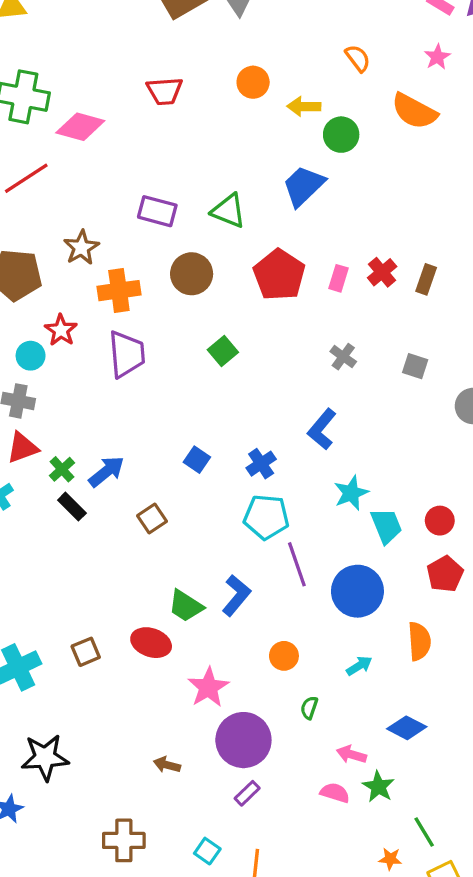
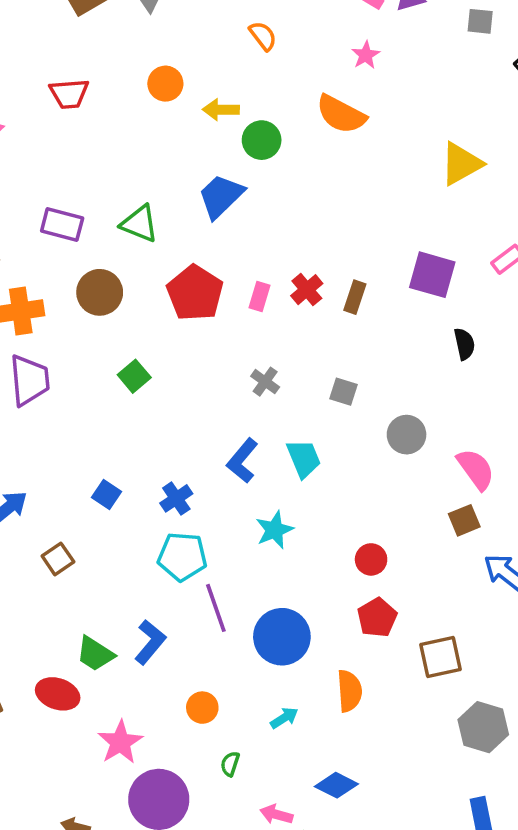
orange semicircle: (358, 58) -> (263, 36), moved
cyan trapezoid: (386, 526) -> (304, 459), moved

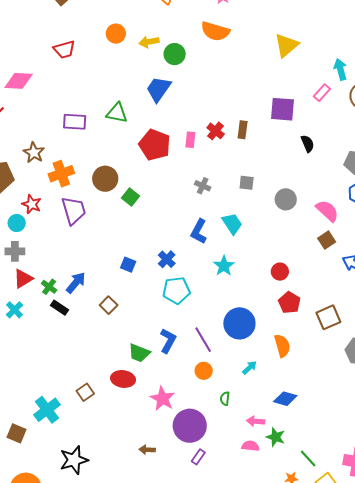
brown circle: (100, 292) -> (105, 179), moved
purple line: (216, 608) -> (203, 340), moved

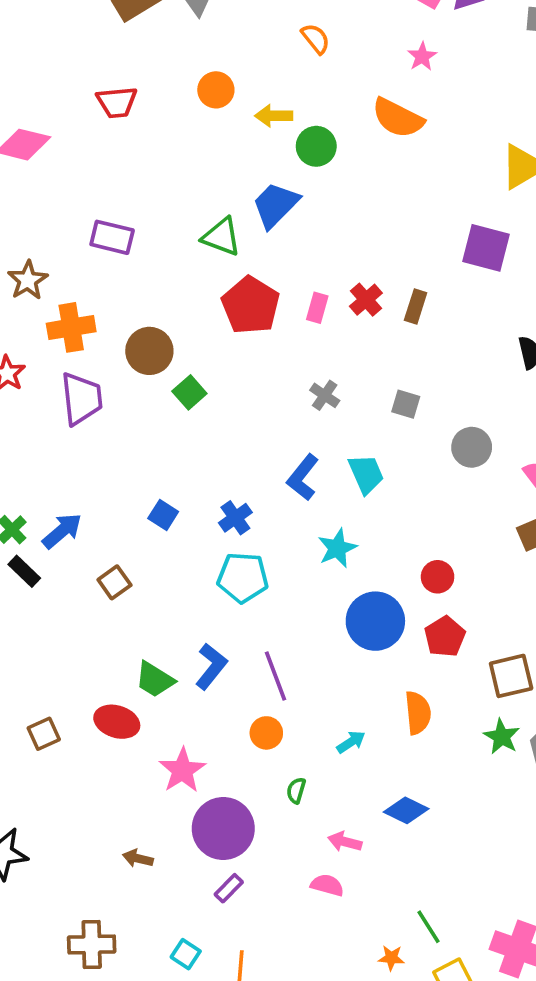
purple square: (282, 109) -> (486, 248), moved
green triangle: (117, 113) -> (222, 237), moved
blue circle: (239, 323) -> (375, 621), moved
green star: (276, 437) -> (502, 737), moved

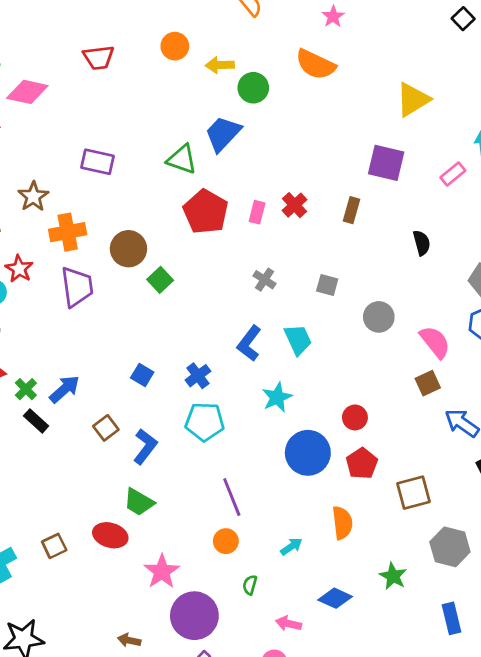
brown rectangle: (416, 306) -> (351, 210), moved
blue L-shape: (211, 666) -> (145, 447), moved
green star: (502, 737) -> (393, 576), moved

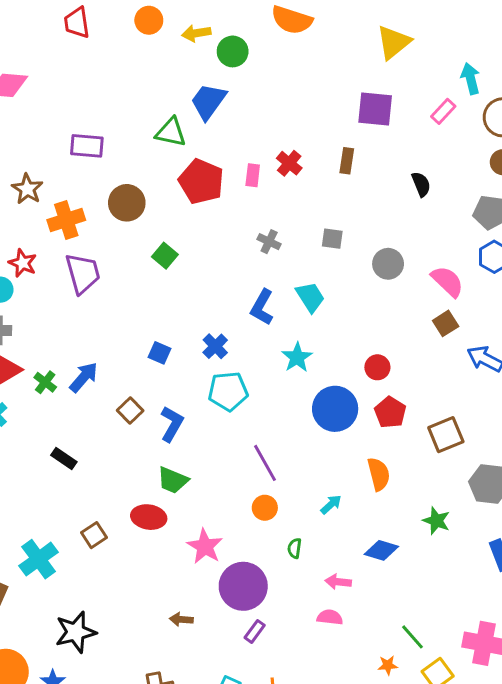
red trapezoid: (99, 58) -> (77, 23), moved, turned 96
brown circle: (128, 249) -> (127, 203), moved
black rectangle: (36, 421) -> (64, 458), moved

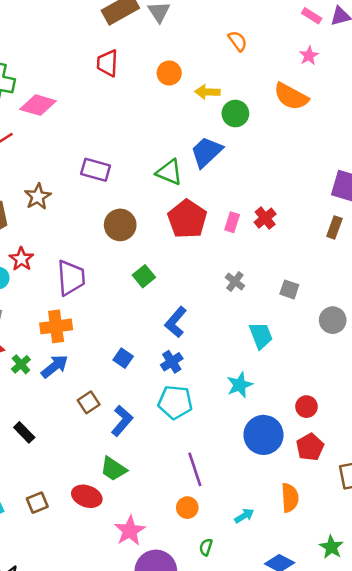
brown rectangle: (347, 161) -> (334, 227), moved
orange cross: (66, 220) -> (56, 326), moved
blue L-shape: (262, 307) -> (176, 322), moved

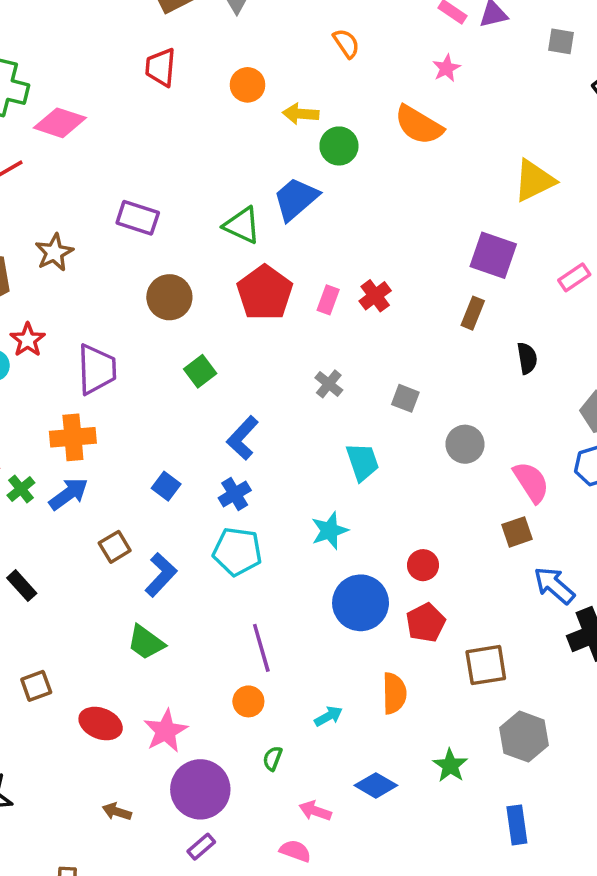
red ellipse: (87, 496) -> (101, 724), moved

